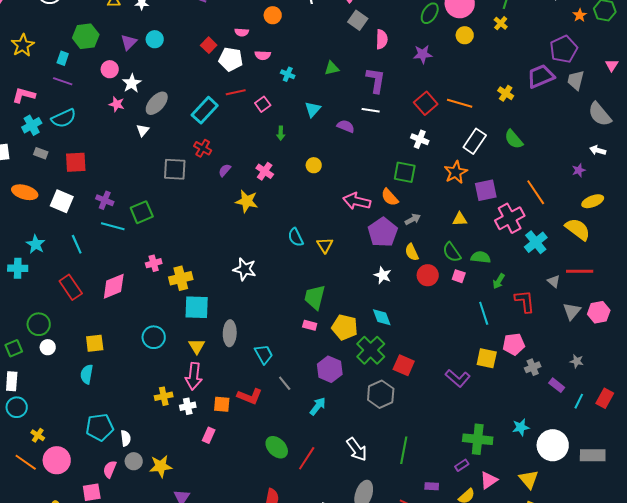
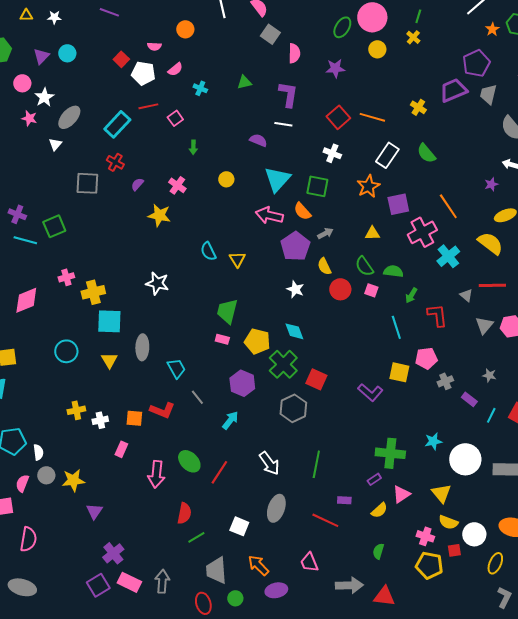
pink semicircle: (263, 55) -> (175, 69), turned -42
cyan triangle: (313, 109) -> (277, 179), moved, size x1.6
pink arrow: (194, 376) -> (156, 474), moved

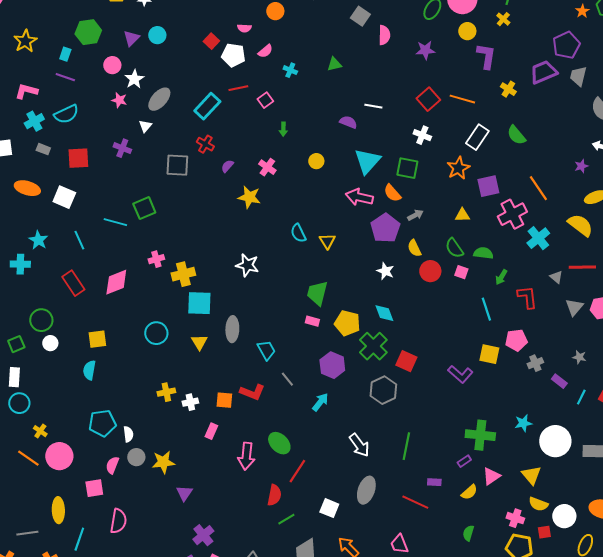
purple L-shape: (288, 94) -> (486, 56), moved
purple cross: (17, 214) -> (122, 148), moved
red line: (219, 472) -> (297, 471), moved

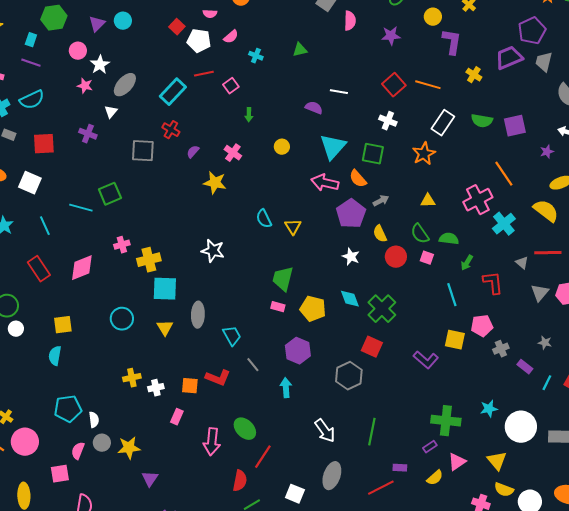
green semicircle: (516, 135) -> (482, 121), turned -40
purple square: (488, 186) -> (515, 126), moved
green cross: (373, 346) -> (382, 309), moved
cyan arrow: (320, 402) -> (286, 388), turned -42
red line: (415, 502) -> (381, 488), turned -52

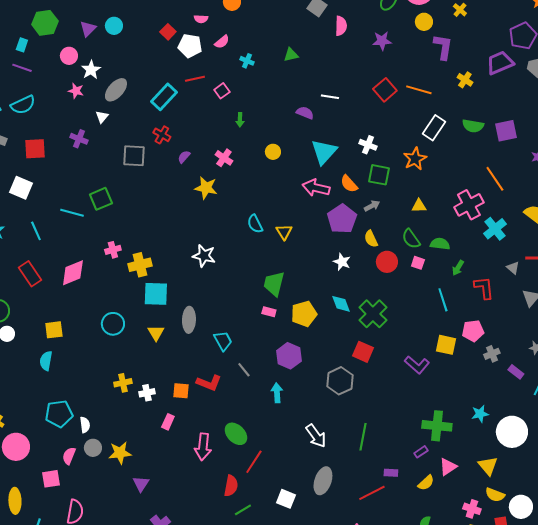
white cross: (388, 121) -> (368, 145), moved
green square: (373, 154) -> (379, 175), moved
yellow pentagon: (313, 309) -> (304, 314), turned -30

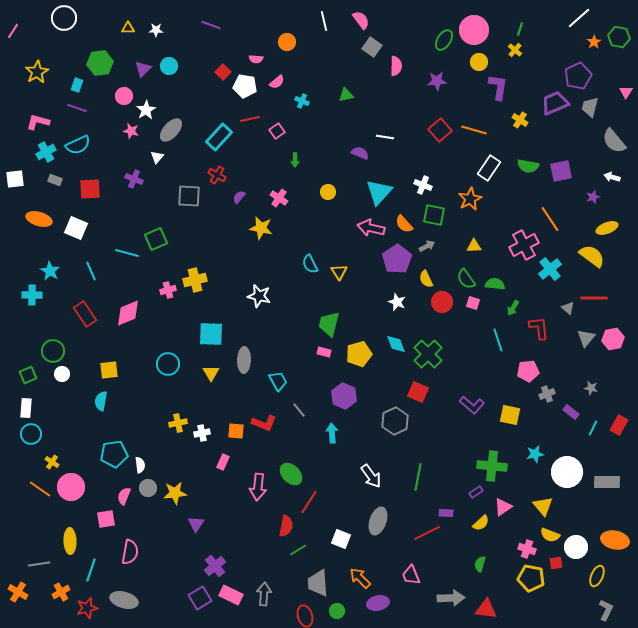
yellow cross: (140, 265) -> (195, 280), moved
yellow square: (446, 345) -> (510, 415), moved

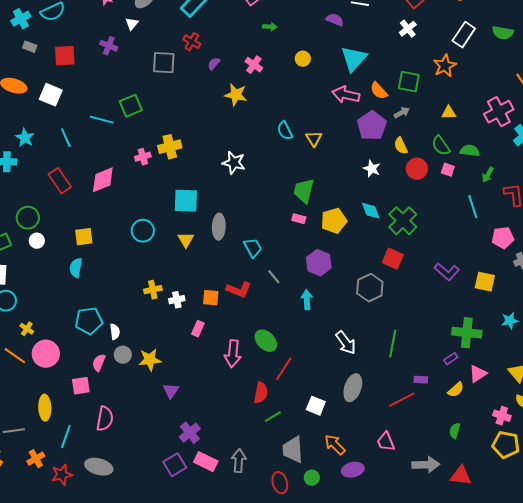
green arrow: (295, 160) -> (270, 27), turned -88
white cross: (423, 185) -> (408, 29), moved, turned 30

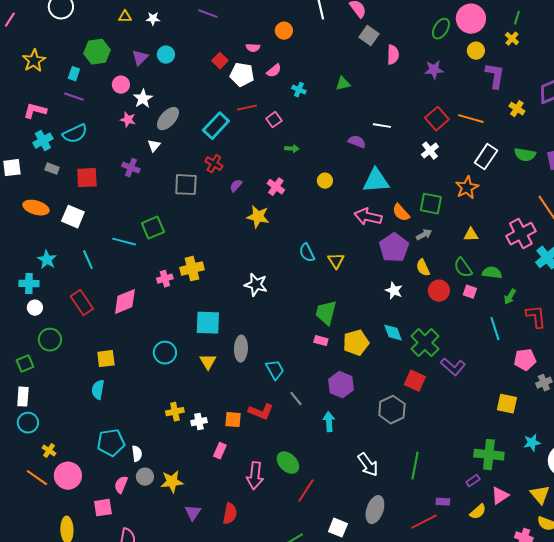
cyan triangle: (354, 59) -> (376, 181), turned 44
white circle: (37, 241) -> (35, 308), moved
purple L-shape: (447, 272) -> (453, 367), moved
red semicircle: (261, 393) -> (230, 514), moved

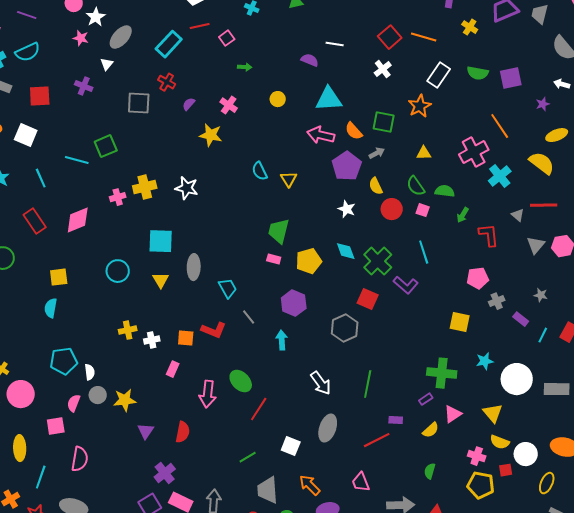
white star: (256, 285) -> (187, 188), moved
cyan line: (495, 329) -> (424, 252), moved

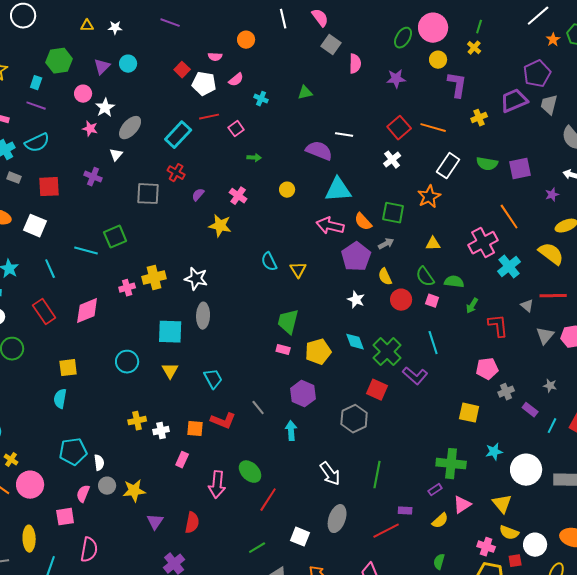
yellow cross: (470, 27) -> (479, 118), turned 35
purple semicircle: (310, 60) -> (319, 151), size x1.5
gray ellipse: (194, 267) -> (203, 316), moved
cyan trapezoid: (228, 288) -> (213, 379), moved

